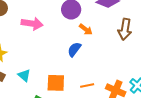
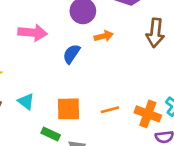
orange arrow: (86, 29) -> (104, 36), turned -48
blue semicircle: (74, 49) -> (71, 54), moved

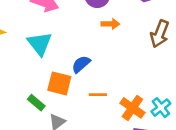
blue semicircle: (71, 54) -> (81, 64), moved
cyan triangle: (26, 101) -> (40, 44), moved, size x1.5

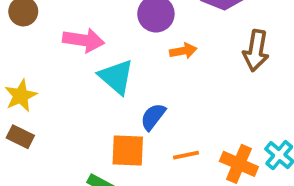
cyan triangle: (40, 44) -> (116, 77), moved

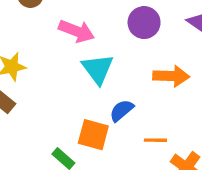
orange arrow: (183, 51) -> (171, 76), moved, size x1.5
orange line: (186, 155) -> (155, 140), moved

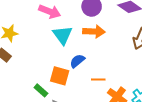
orange arrow: (171, 76) -> (94, 32), moved

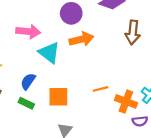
blue semicircle: (77, 61) -> (28, 81), moved
green rectangle: (41, 90) -> (26, 103), moved

